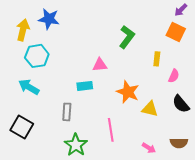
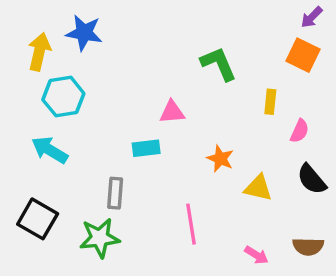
green L-shape: (127, 37) -> (219, 64), turned -60
orange star: (128, 92) -> (220, 159), size x0.7
green star: (76, 145) -> (100, 238), moved, turned 30

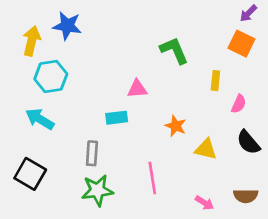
green star: (100, 238) -> (97, 190), moved

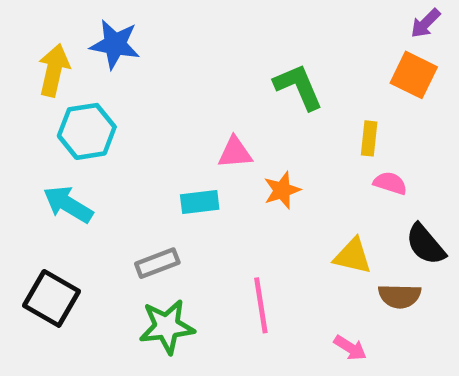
pink semicircle: (239, 104) -> (390, 183), moved, turned -96
orange star: (176, 126) -> (282, 190), moved, turned 30
gray rectangle: (92, 153) -> (157, 263), turned 65
brown semicircle: (246, 196) -> (400, 296), moved

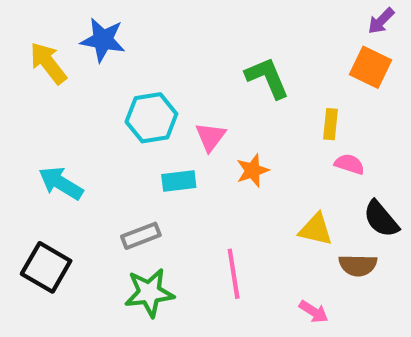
yellow arrow: (54, 70) -> (48, 63), turned -51
cyan hexagon: (87, 131) -> (151, 118), moved
pink triangle: (235, 153) -> (210, 137), turned -48

